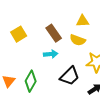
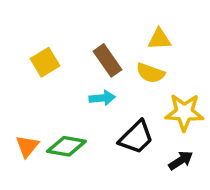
green diamond: (31, 81) -> (66, 146), turned 70

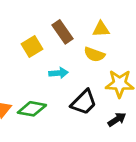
brown rectangle: (108, 60) -> (63, 32), moved
yellow square: (45, 62) -> (32, 46), moved

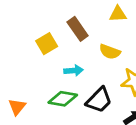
yellow triangle: (101, 29) -> (118, 14), moved
green diamond: (32, 109) -> (63, 99), moved

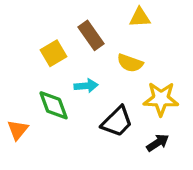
green diamond: (63, 99) -> (54, 105), moved, turned 60

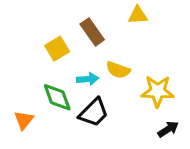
yellow semicircle: (130, 63) -> (118, 70), moved
black trapezoid: (117, 122) -> (94, 112), moved
black arrow: (158, 143) -> (168, 129), moved

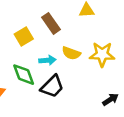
yellow star: (158, 91) -> (102, 54), moved

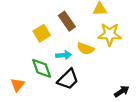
yellow star: (102, 54) -> (110, 34), moved

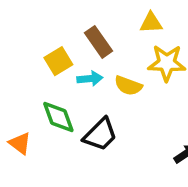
cyan arrow: (64, 55) -> (90, 79), moved
orange triangle: (18, 85) -> (20, 143), turned -32

